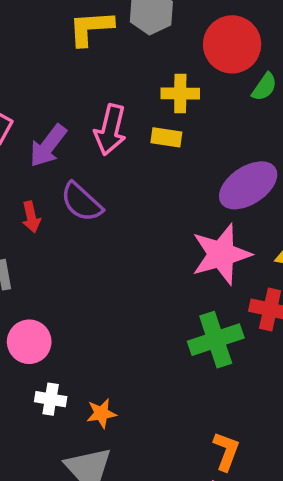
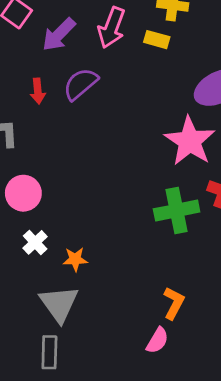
purple semicircle: (81, 202) -> (80, 84), turned 90
pink star: (221, 254) -> (190, 141), turned -30
white cross: (51, 399) -> (35, 242), turned 30

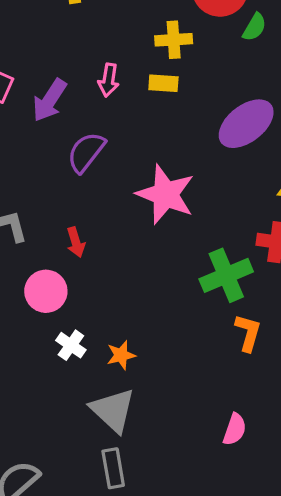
pink arrow: (112, 28) -> (109, 80), size x0.7
red arrow: (38, 91) -> (76, 242), moved
pink star: (190, 141) -> (165, 194), moved
orange L-shape: (174, 303) -> (248, 333), moved

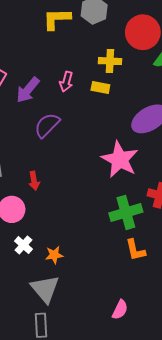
pink star: (165, 194) -> (120, 159), moved
orange L-shape: (248, 333) -> (135, 250), turned 145

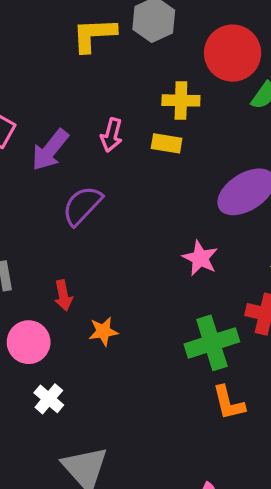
pink star: (120, 159) -> (200, 258), size x0.6
orange star: (54, 255) -> (103, 331), moved

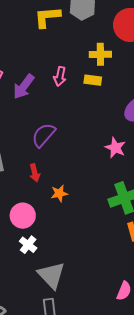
purple semicircle: (82, 206) -> (44, 135), moved
pink circle: (29, 342) -> (23, 216), moved
white cross: (49, 399) -> (28, 245), moved

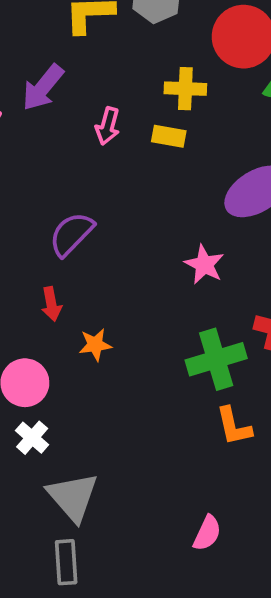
purple arrow: (24, 87) -> (43, 88), moved

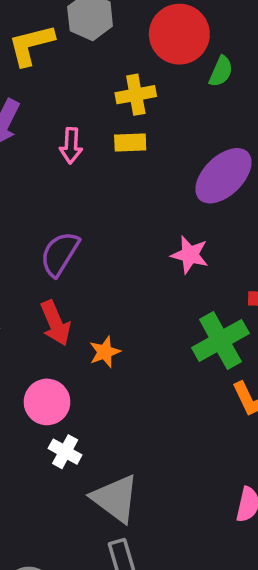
red arrow: (51, 304) -> (55, 323), size x1.4

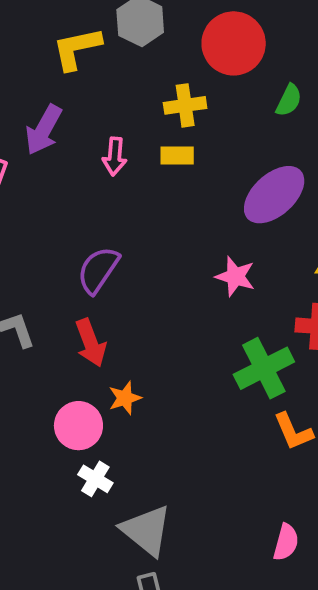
green semicircle: (221, 71) -> (289, 100), moved
orange star: (105, 352) -> (125, 398), moved

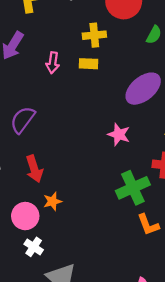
purple semicircle: (98, 270) -> (23, 120), moved

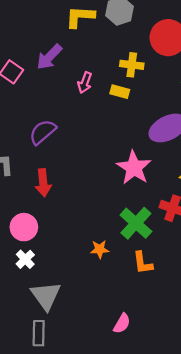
pink star: (119, 134) -> (134, 168), size x1.5
green cross: (133, 188) -> (136, 223), turned -36
orange star: (53, 201) -> (100, 249), moved

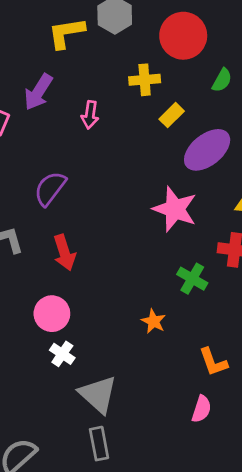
yellow rectangle: (120, 92) -> (172, 115), moved, turned -48
green cross: (136, 223) -> (192, 279), size x0.7
orange star: (100, 249) -> (154, 321), turned -30
orange L-shape: (143, 263) -> (213, 362), moved

